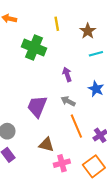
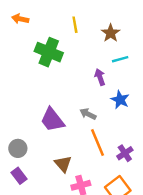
purple arrow: (67, 74) -> (100, 77), moved
purple trapezoid: (37, 106) -> (52, 120), turned -60
brown triangle: (46, 145) -> (63, 164), turned 35

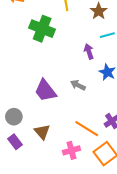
orange line: (98, 142) -> (87, 129), moved, turned -35
brown triangle: (63, 164) -> (42, 132), moved

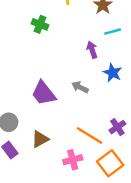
green cross: (42, 29) -> (40, 24), size x0.6
brown triangle: (42, 132) -> (40, 139), turned 42

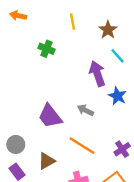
cyan line: (113, 32) -> (117, 56), turned 63
purple arrow: (92, 50) -> (97, 74), size x1.5
orange line: (90, 136) -> (82, 146), moved

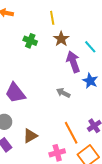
brown star: (108, 30) -> (61, 39), moved
purple trapezoid: (50, 116) -> (15, 93), moved
orange line: (82, 146) -> (71, 133), moved, turned 30

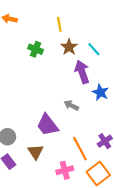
cyan line: (90, 47) -> (94, 49), moved
purple trapezoid: (15, 93) -> (47, 125), moved
brown triangle: (30, 136) -> (36, 152), turned -35

